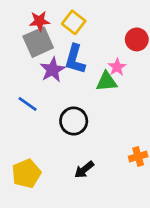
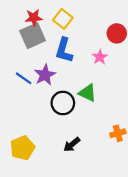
purple star: (53, 70) -> (45, 75), moved
green triangle: (107, 82) -> (88, 93), moved, turned 30
blue line: (28, 104) -> (24, 78), moved

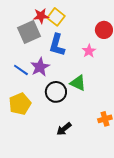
red star: (34, 18) -> (41, 16), moved
yellow pentagon: (22, 148) -> (20, 104), moved

